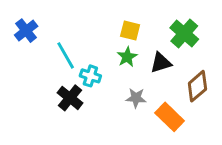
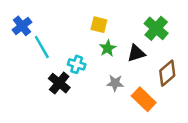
yellow square: (130, 31) -> (99, 25), moved
cyan line: (66, 55) -> (42, 47), moved

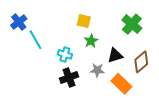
black triangle: (136, 53) -> (115, 55), moved
black cross: (59, 83) -> (69, 77), moved, turned 30

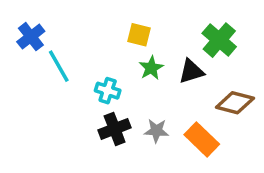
black triangle: (115, 55) -> (191, 71), moved
brown diamond: (141, 62) -> (235, 103), turned 55
gray star: (97, 70) -> (156, 131), moved

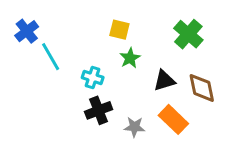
black triangle: (191, 71) -> (164, 80), moved
brown diamond: (235, 103) -> (202, 88), turned 64
gray star: (156, 131) -> (134, 127), moved

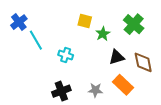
green star: (130, 58) -> (103, 34), moved
black cross: (99, 110) -> (61, 91), moved

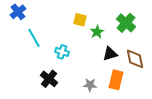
blue cross: (19, 22) -> (18, 12), moved
orange rectangle: (123, 85) -> (116, 80), turned 60
black cross: (61, 91) -> (49, 79), moved, turned -30

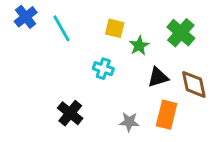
cyan line: (34, 38) -> (62, 28), moved
cyan cross: (62, 52) -> (103, 69), moved

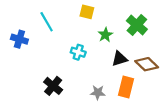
blue cross: (26, 17) -> (19, 39), moved, turned -35
yellow square: (115, 28) -> (87, 12), moved
brown diamond: (194, 84) -> (147, 64), turned -35

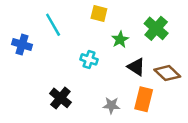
black triangle: (119, 59) -> (136, 67), turned 49

